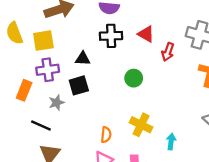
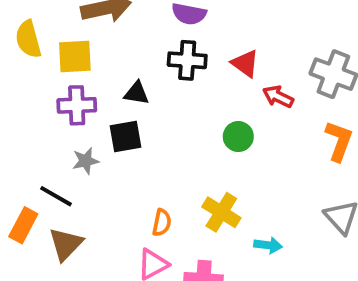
red arrow: (168, 52) -> (278, 97), turned 90
green circle: (134, 78) -> (238, 137), moved
orange rectangle: (24, 90) -> (23, 225), moved
cyan arrow: (171, 142) -> (268, 245), turned 84

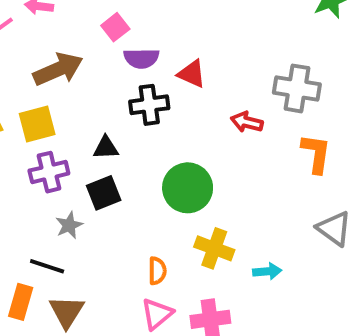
red triangle: (245, 63) -> (192, 74), moved
green circle: (238, 137) -> (188, 188), moved, size x1.6

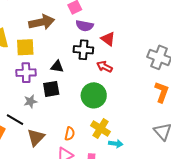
red arrow: (247, 122) -> (104, 67), moved
cyan arrow: (267, 271) -> (116, 144), moved
brown triangle: (67, 312) -> (36, 137), moved

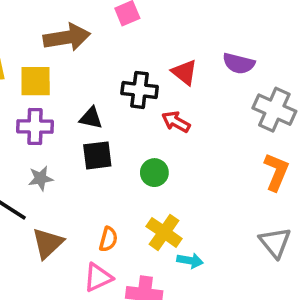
purple semicircle: (84, 26) -> (239, 63), moved
black square: (51, 89) -> (97, 155), moved
green circle: (94, 95) -> (154, 173), size x0.6

